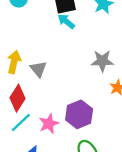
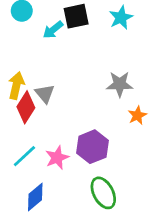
cyan arrow: (66, 21) -> (53, 30), moved, turned -78
red diamond: (17, 98) -> (26, 107), moved

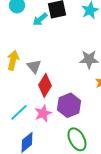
red diamond: (26, 107) -> (45, 85), moved

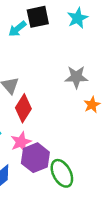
purple hexagon: (69, 105) -> (35, 158), moved

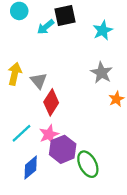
cyan star: (78, 18) -> (103, 30), moved
gray star: (76, 77) -> (102, 73), turned 30

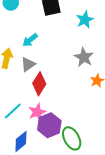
cyan arrow: (46, 27) -> (30, 40), moved
gray triangle: (39, 81) -> (28, 64), turned 35

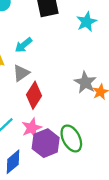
gray star: (84, 57) -> (85, 82), moved
green ellipse: (72, 138) -> (71, 138), moved

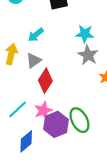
cyan star: (86, 22) -> (85, 34), moved, turned 30
gray star: (85, 82) -> (88, 55), moved

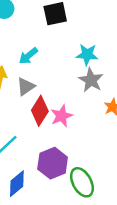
pink star: (43, 110) -> (62, 116), moved
green ellipse: (79, 120) -> (82, 182), moved

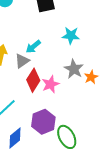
cyan arrow: (28, 56) -> (33, 47), moved
gray star: (91, 80) -> (74, 69), moved

